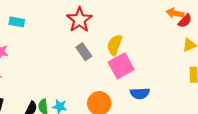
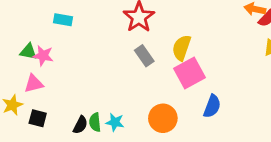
blue semicircle: (140, 93) -> (212, 106), turned -66

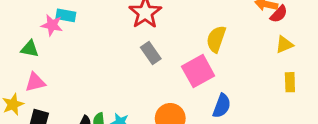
yellow semicircle: (182, 48) -> (216, 39), moved
pink star: (43, 56) -> (52, 25), moved

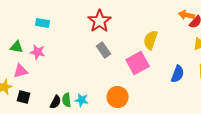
pink star: (52, 25) -> (38, 52), moved
blue semicircle: (222, 106) -> (178, 74), moved

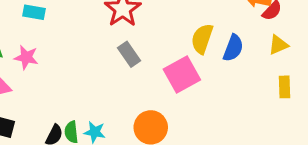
blue semicircle: (178, 74) -> (233, 48), moved

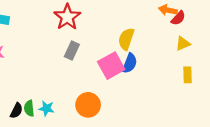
blue semicircle: (233, 48) -> (130, 63), moved
gray rectangle: (129, 54) -> (72, 51), turned 60

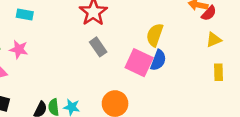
gray rectangle: (72, 51) -> (98, 47), turned -60
pink square: (111, 66) -> (139, 63), turned -36

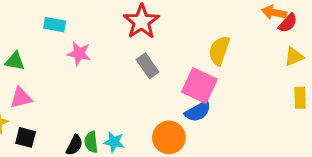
pink star: (19, 49) -> (79, 54), moved
blue semicircle: (158, 60) -> (198, 111), moved, turned 40

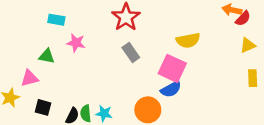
yellow semicircle: (219, 51) -> (188, 40), turned -120
green triangle: (15, 61) -> (47, 56), moved
black square: (26, 137) -> (43, 107), moved

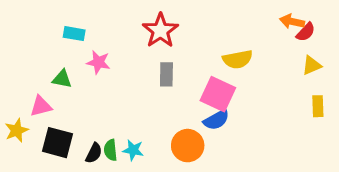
gray rectangle: (131, 53) -> (166, 74), turned 36
black square: (43, 107) -> (58, 143), size x1.5

